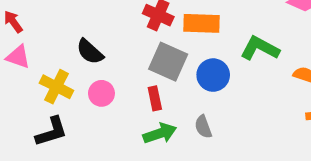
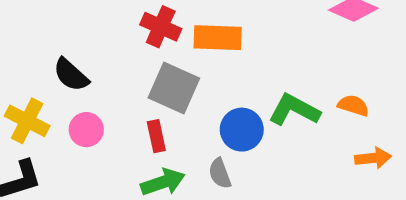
green L-shape: (260, 48) -> (294, 110), moved
blue circle: (213, 75) -> (242, 130), moved

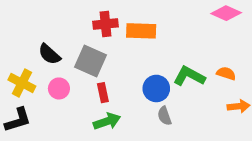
red cross: (161, 27) -> (106, 24), turned -30
gray square: (174, 88) -> (90, 61), moved
gray semicircle: (220, 173) -> (164, 116), moved

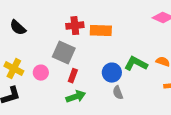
black semicircle: (49, 54) -> (18, 28), moved
red rectangle: (103, 93) -> (73, 76), turned 32

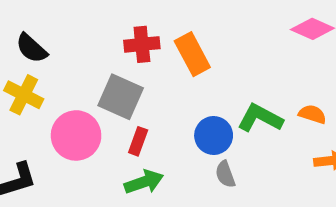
orange rectangle: (101, 31) -> (192, 54), turned 60
yellow cross: (14, 69) -> (24, 95), moved
pink circle: (41, 73) -> (76, 135), size x1.6

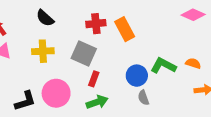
black semicircle: (31, 48) -> (45, 18), moved
yellow cross: (24, 95) -> (43, 51), moved, turned -30
pink circle: (76, 135) -> (56, 93), moved

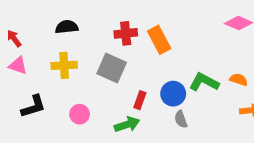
black semicircle: (45, 18) -> (67, 27), turned 132
red rectangle: (94, 79) -> (140, 100), moved
pink circle: (56, 93) -> (80, 114), size x0.6
black L-shape: (25, 101) -> (33, 106), moved

